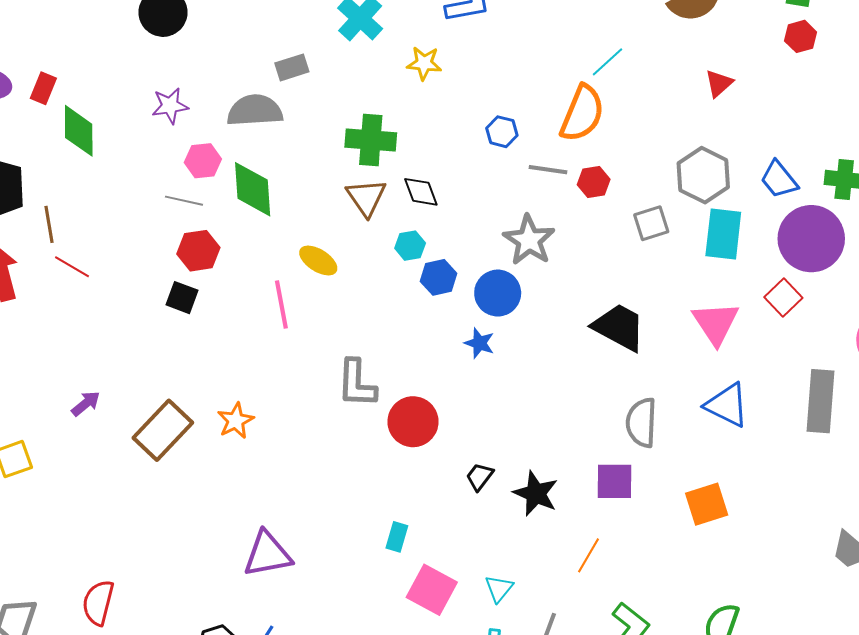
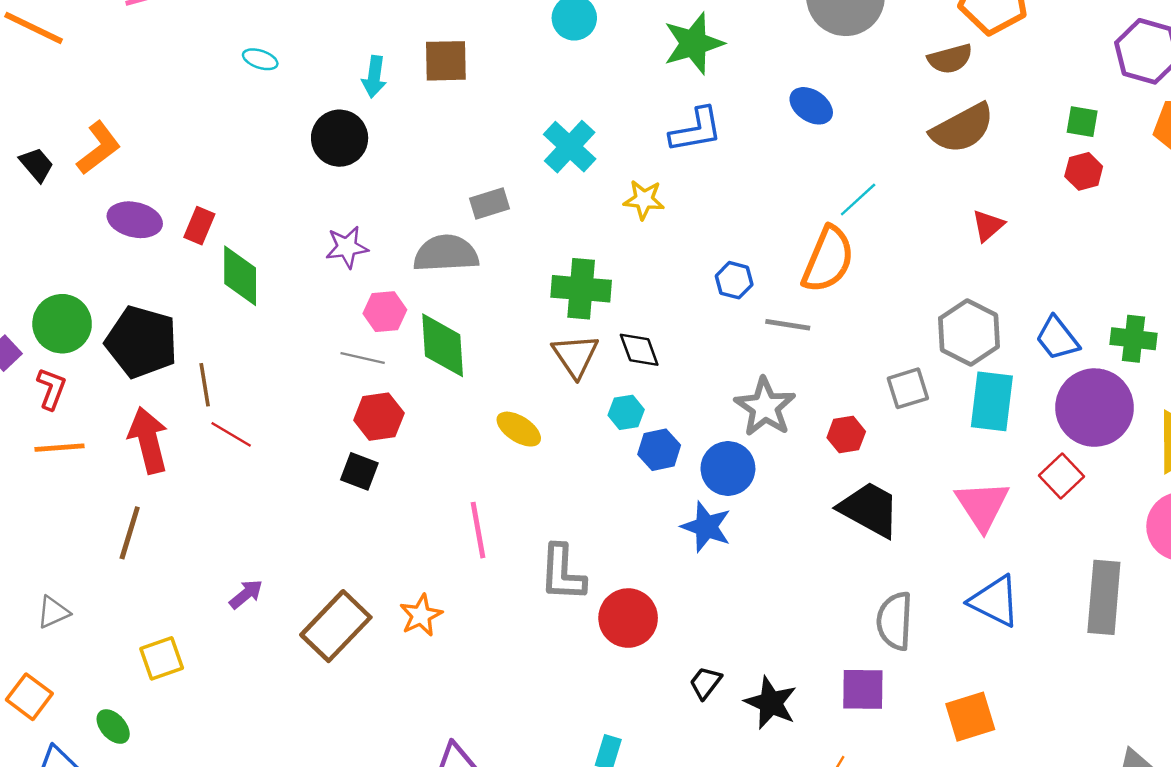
red hexagon: (594, 182) -> (846, 435), moved
pink line: (281, 305) -> (478, 530), moved
blue star: (479, 343) -> (706, 527), size x1.4

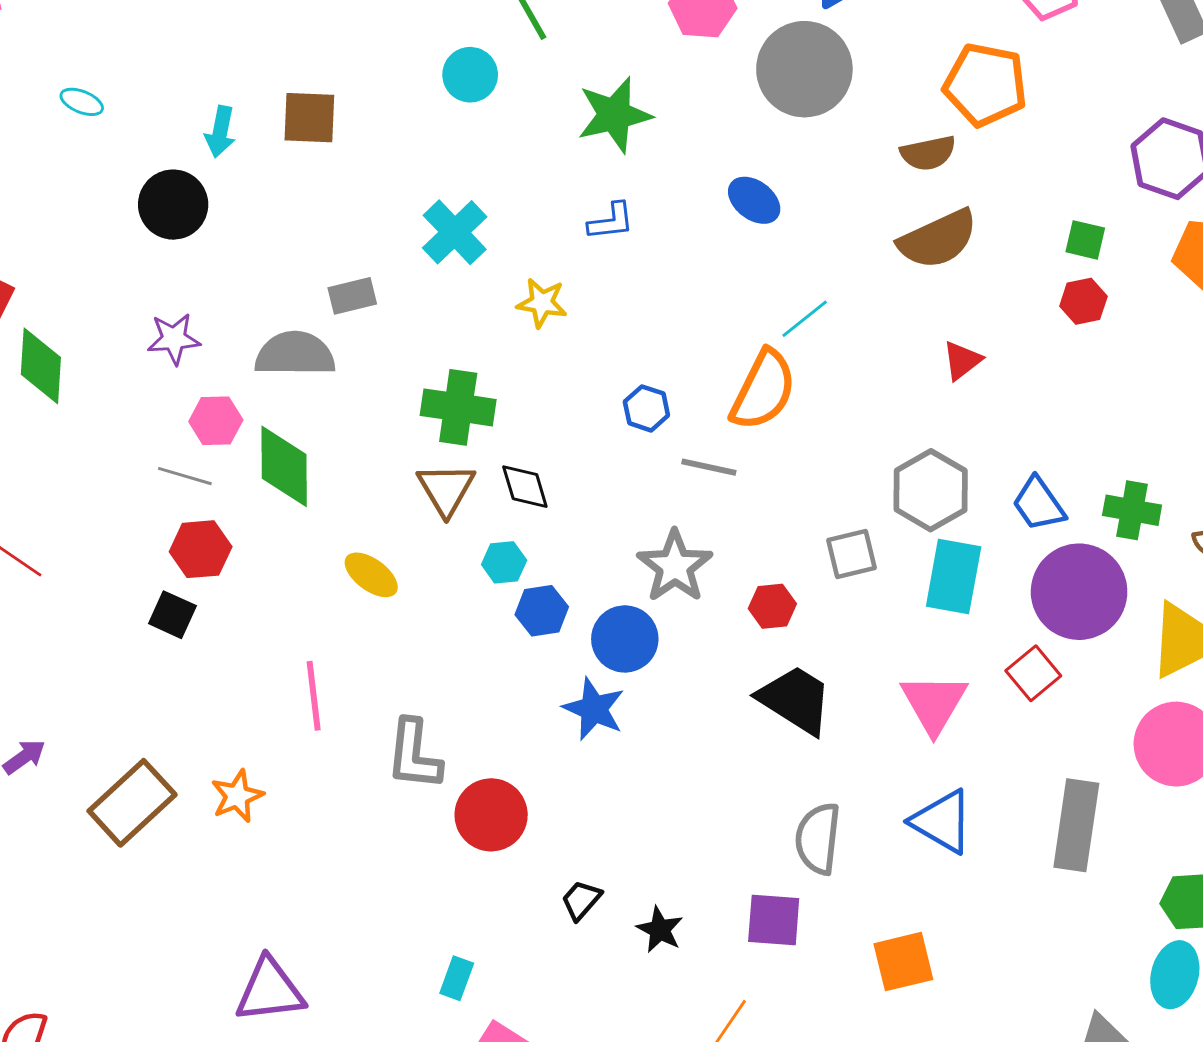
blue L-shape: (696, 130) -> (611, 221), size x0.7
black star: (771, 703) -> (660, 930), size x0.7

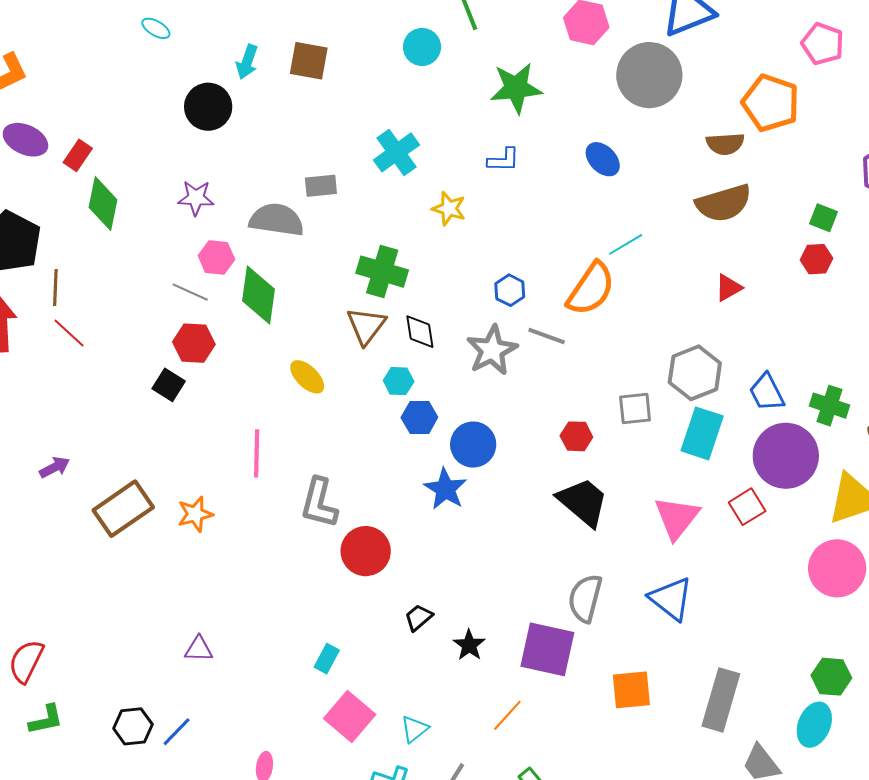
gray star: (675, 566) -> (492, 350), moved
gray rectangle: (1076, 825) -> (721, 700), moved
purple square: (774, 920) -> (547, 649), size x1.4
purple triangle: (270, 990) -> (199, 649), size x0.6

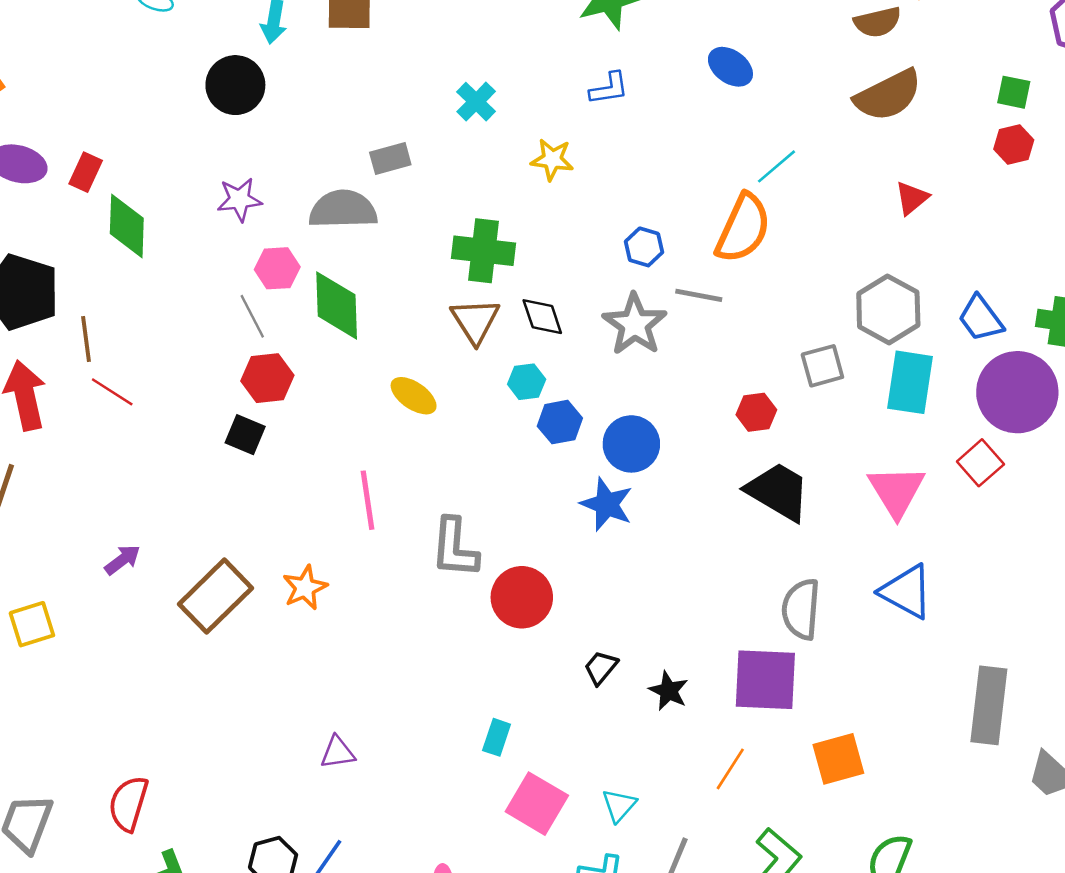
cyan cross: (397, 152) -> (476, 102), size x0.7
gray line: (190, 292) -> (252, 316), turned 48
orange square: (631, 690) -> (838, 759), moved

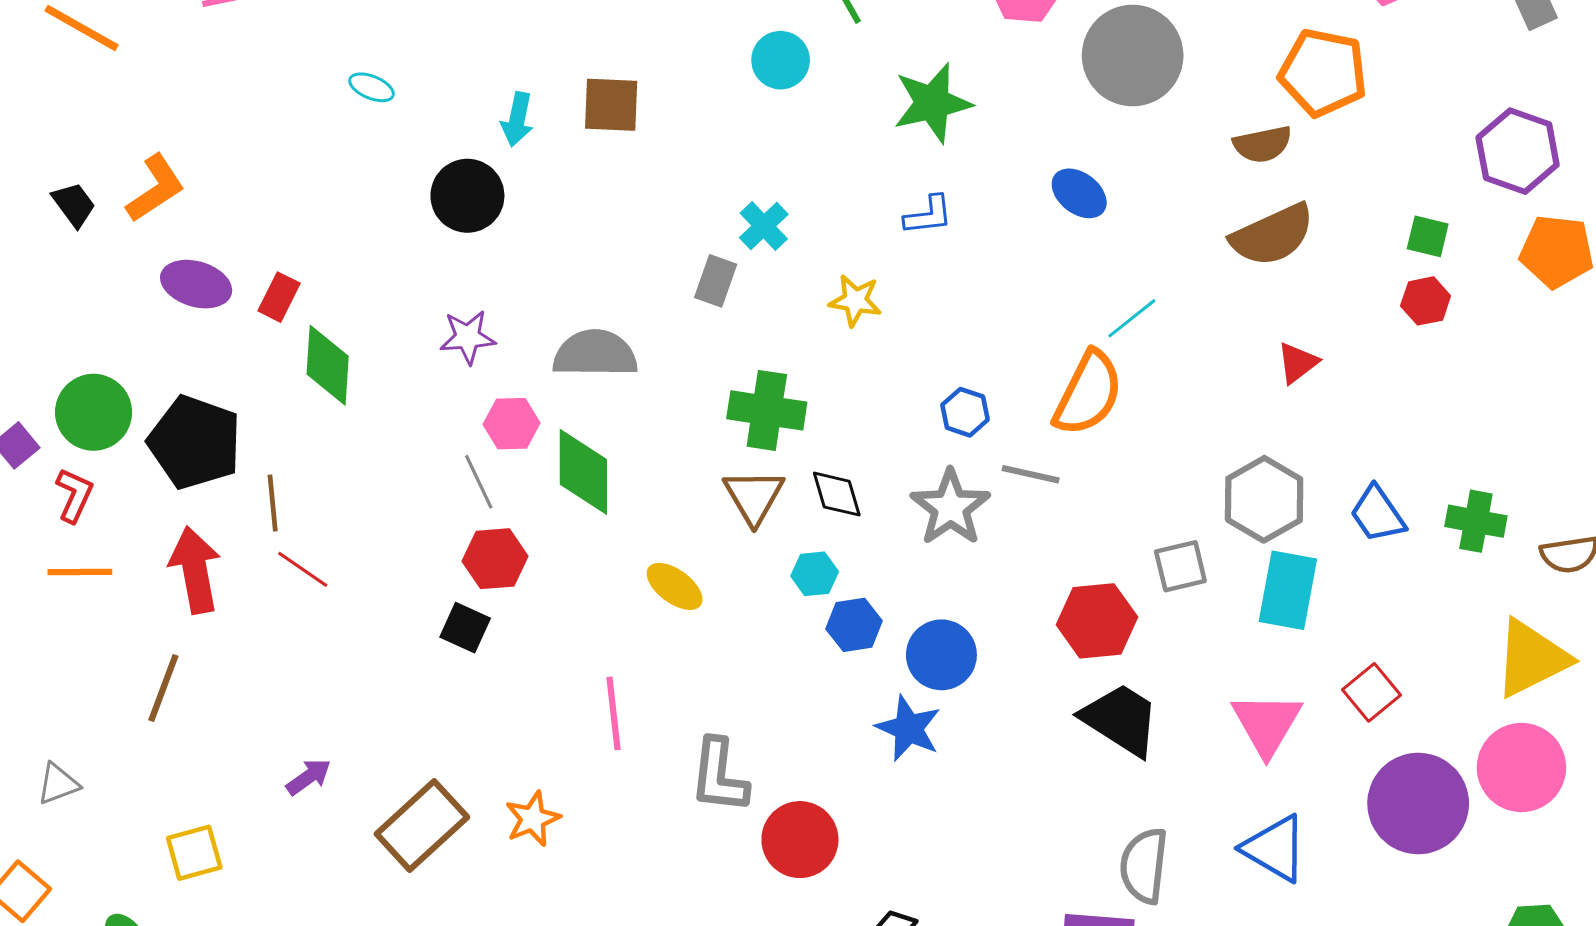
gray rectangle: (390, 158) -> (716, 281), moved, turned -57
purple circle: (1017, 392) -> (1418, 803), moved
red hexagon: (756, 412) -> (1097, 621), size x1.6

